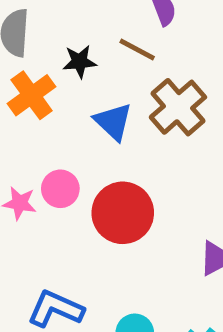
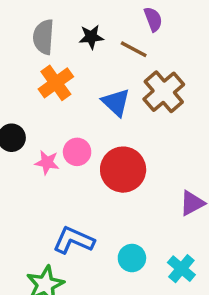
black star: (80, 62) -> (91, 37), moved

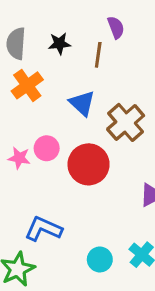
brown line: (134, 49) -> (98, 55), turned 70
brown cross: (164, 92) -> (126, 122), moved
cyan circle: (132, 258) -> (100, 259), moved

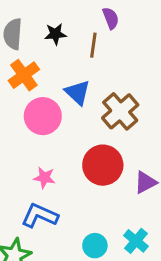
pink circle: (47, 148) -> (43, 116), moved, size x1.5
pink star: (19, 158) -> (44, 178), moved
red circle: (89, 164) -> (103, 165), moved

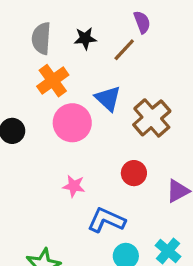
brown line: (93, 45) -> (124, 50), turned 35
red circle: (103, 165) -> (134, 173), size x0.6
blue L-shape: (40, 216) -> (106, 220), moved

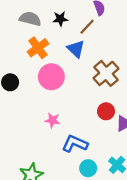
gray semicircle: (41, 38) -> (30, 19), turned 100
blue triangle: (108, 98) -> (76, 49), moved
red circle: (134, 173) -> (106, 111), moved

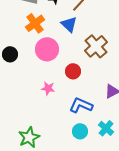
red circle: (106, 111) -> (73, 71), moved
blue L-shape: (75, 144) -> (81, 105), moved

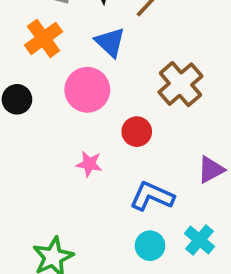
orange cross: (35, 23) -> (44, 38), moved
blue triangle: (69, 24) -> (110, 42), moved

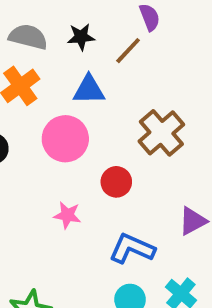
blue triangle: (110, 42) -> (89, 90), turned -44

